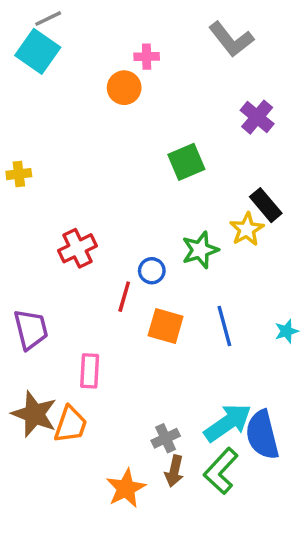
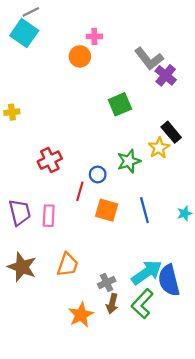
gray L-shape: (231, 39) -> (149, 59), moved
pink rectangle: (90, 371) -> (49, 216), moved
orange trapezoid: (71, 424) -> (68, 265), moved

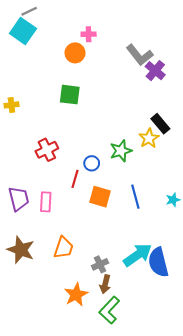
green square: (120, 104) -> (70, 95), moved, turned 30
green L-shape: (142, 304) -> (109, 310), moved

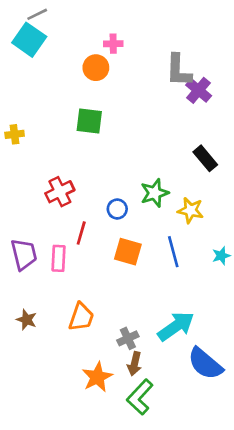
gray L-shape: (140, 55) -> (179, 70), turned 40
yellow star: (149, 138) -> (191, 210), moved, turned -30
red line: (75, 179) -> (81, 233), moved
brown star: (21, 250) -> (27, 320), size x0.6
blue semicircle: (158, 262) -> (205, 364), moved, turned -36

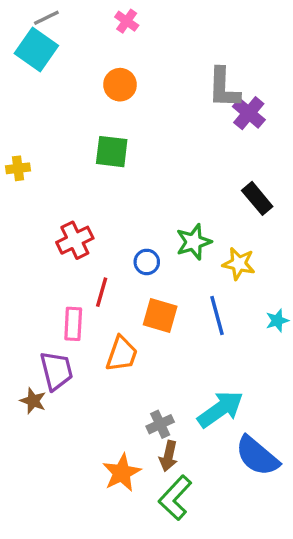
pink cross: (113, 44) -> (127, 21), moved, turned 36
purple trapezoid: (24, 254) -> (56, 371), moved
orange trapezoid: (81, 317) -> (122, 354), moved

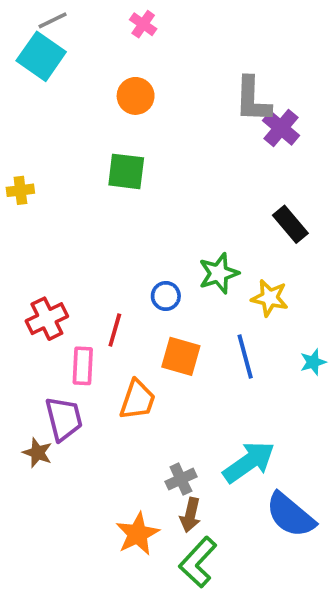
red cross: (75, 240) -> (47, 319), moved

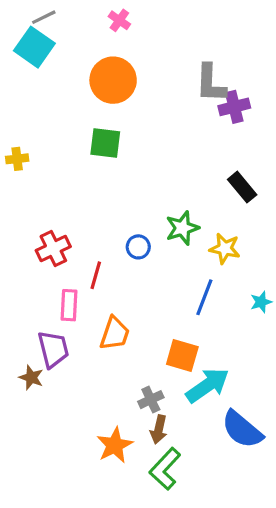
orange circle: (136, 96) -> (113, 80), size x1.5
purple cross: (281, 128) -> (234, 107), turned 36
red cross: (47, 319) -> (53, 248), moved
orange square: (181, 356) -> (182, 355), moved
blue line: (245, 356) -> (204, 297), turned 36

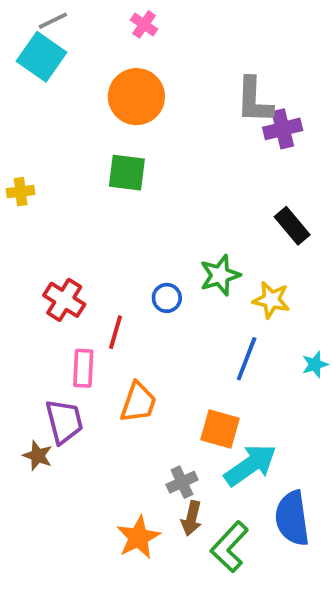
red cross: (53, 248) -> (64, 300), turned -32
blue semicircle: (242, 429) -> (292, 518), turned 42
green L-shape: (165, 469) -> (229, 547), moved

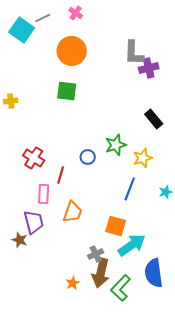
gray line: (53, 21) -> (43, 18), moved
yellow star: (271, 300) -> (143, 158), turned -30
brown arrow: (191, 518) -> (101, 273), size x1.6
orange star: (138, 537) -> (73, 283), size x0.6

